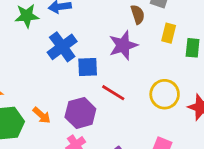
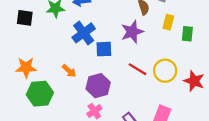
red line: (113, 93) -> (137, 69), moved
orange arrow: (42, 115) -> (69, 71), moved

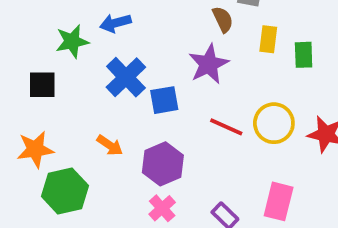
black square: (25, 18) -> (42, 85), moved

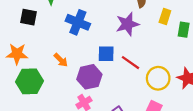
blue cross: (126, 77) -> (78, 22), turned -35
blue square: (164, 100) -> (106, 54), moved
yellow circle: (274, 123) -> (158, 78), moved

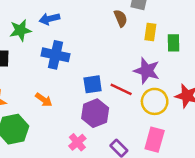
purple star: (127, 24) -> (147, 71), moved, turned -30
purple hexagon: (89, 77) -> (95, 113), moved

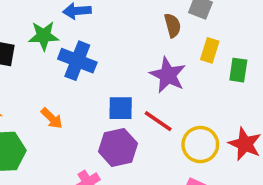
green star: (20, 30) -> (44, 36), moved
purple star: (147, 71) -> (168, 75), moved

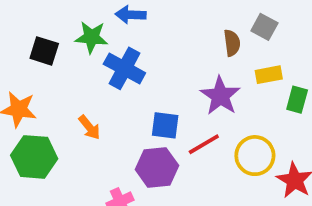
yellow rectangle: (210, 50) -> (269, 75), turned 55
red line: (158, 121) -> (204, 144), turned -72
yellow circle: (200, 145) -> (255, 156), moved

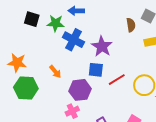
black square: (44, 51) -> (32, 19), moved
purple star: (220, 96) -> (102, 46), moved
purple hexagon: (157, 168) -> (80, 90), moved

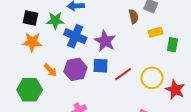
orange star: (17, 63) -> (32, 42), moved
orange arrow: (55, 72) -> (50, 70), moved
purple hexagon: (80, 90) -> (75, 69), moved

